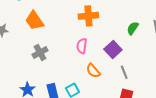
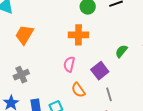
orange trapezoid: (34, 21) -> (24, 35), turned 60
gray cross: (40, 53) -> (21, 75), moved

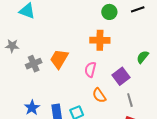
orange trapezoid: (24, 35) -> (59, 59), moved
gray cross: (21, 75) -> (34, 64), moved

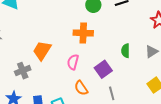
green semicircle: (143, 57) -> (125, 51), turned -40
gray cross: (34, 64) -> (23, 71), moved

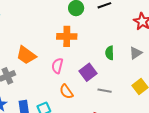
orange trapezoid: (42, 51) -> (26, 55), turned -85
gray line: (112, 93) -> (105, 91), moved, turned -64

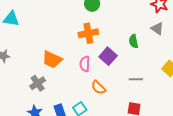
gray triangle: (136, 53) -> (157, 29), moved, turned -40
purple square: (88, 72) -> (108, 56), moved

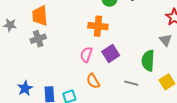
green semicircle: (134, 41) -> (148, 61), moved, size x1.5
orange trapezoid: (52, 59) -> (40, 16), moved, turned 45
gray cross: (38, 83) -> (38, 39), moved

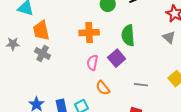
orange cross: (98, 26) -> (89, 33), moved
gray cross: (38, 39) -> (43, 53), turned -35
green semicircle: (148, 61) -> (128, 35), moved

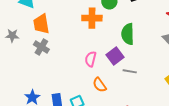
orange cross: (89, 33) -> (92, 18), moved
gray line: (141, 85) -> (130, 71), moved

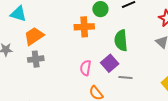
orange trapezoid: (41, 24) -> (34, 36), turned 70
gray cross: (41, 47) -> (36, 59), turned -35

